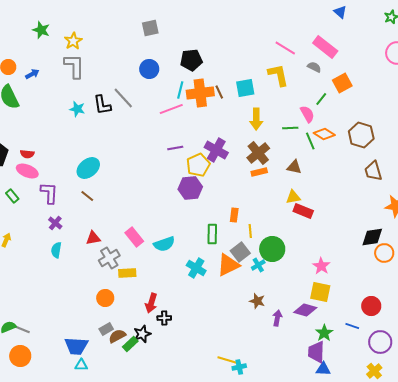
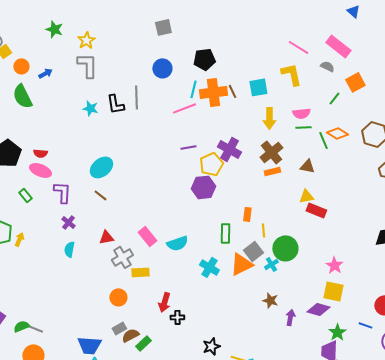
gray line: (123, 98) -> (136, 97), turned 40
pink semicircle: (307, 114) -> (301, 113), moved, turned 114
black star: (142, 334) -> (211, 346), moved

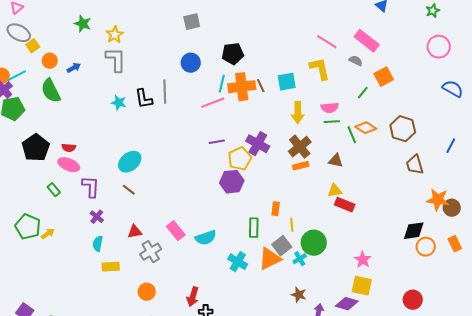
yellow arrow: (19, 239) -> (48, 234), turned 32
yellow rectangle: (140, 272) -> (111, 267), moved

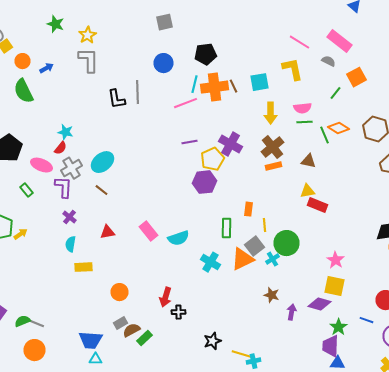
cyan star: (119, 103) -> (66, 132), moved
red semicircle: (69, 148) -> (60, 148), moved, turned -56
gray cross: (151, 252) -> (72, 168), moved

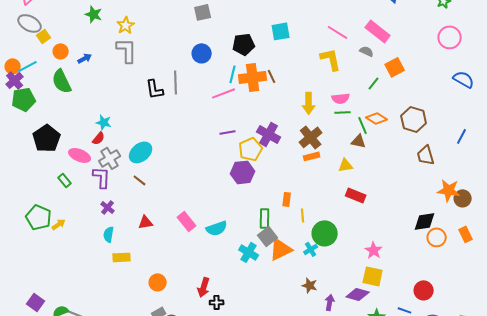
cyan square: (260, 82) -> (281, 31), moved
brown triangle: (308, 161) -> (359, 141), moved
yellow triangle: (308, 191) -> (346, 165), moved
gray square: (254, 246) -> (268, 236), moved

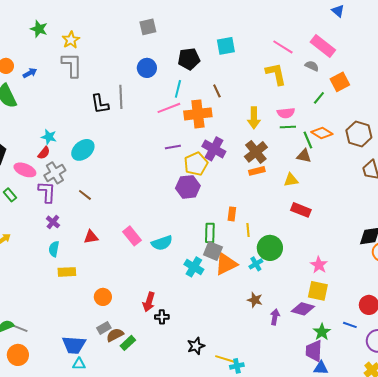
orange cross: (253, 77) -> (198, 114), moved
cyan ellipse: (141, 152) -> (83, 150), moved
gray square: (268, 236) -> (213, 251), turned -30

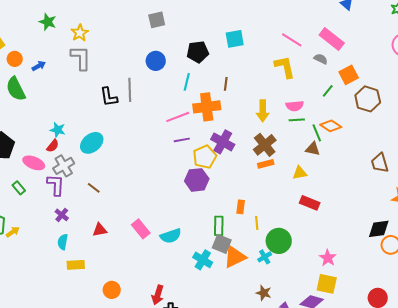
brown line: (217, 91) -> (226, 84), turned 32
pink line: (169, 108) -> (178, 117), moved
brown hexagon: (359, 134) -> (368, 99), moved

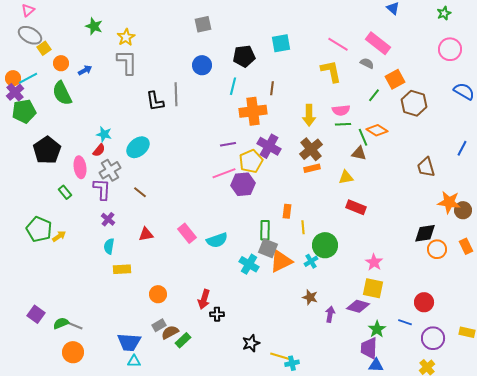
pink line: (178, 117) -> (224, 173), moved
pink ellipse: (34, 163) -> (80, 167), turned 60

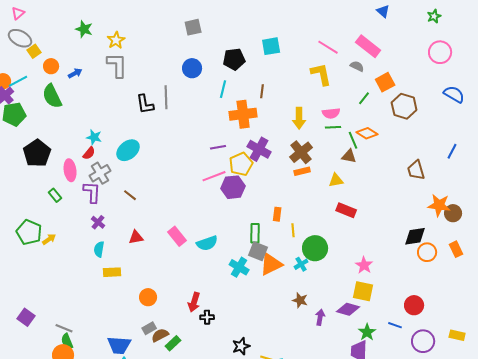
green semicircle: (61, 323) -> (67, 341), moved, turned -91

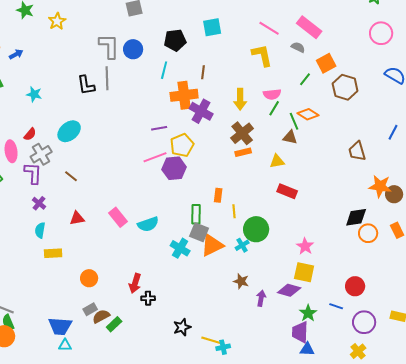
gray L-shape: (117, 65) -> (109, 46), moved
green line: (333, 127) -> (274, 108), turned -56
cyan star: (94, 137) -> (34, 94), moved
purple cross: (259, 149) -> (201, 111), moved

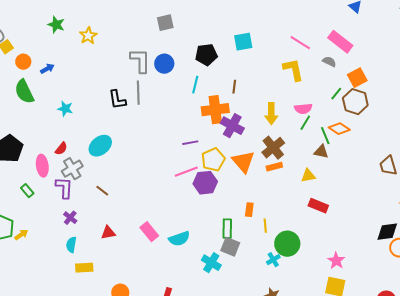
brown hexagon: (345, 87) -> (355, 102), moved
orange triangle: (212, 245) -> (243, 162), moved, turned -45

